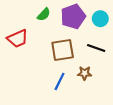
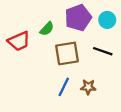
green semicircle: (44, 14) -> (47, 29), moved
brown star: (85, 73) -> (88, 87), moved

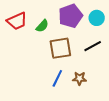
red trapezoid: (19, 41) -> (17, 21), moved
black line: (103, 51) -> (93, 46), turned -48

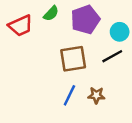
cyan circle: (97, 18) -> (120, 32), moved
green semicircle: (42, 26) -> (51, 13), moved

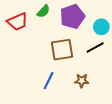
blue line: (69, 95) -> (49, 81), moved

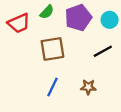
cyan circle: (101, 27) -> (110, 20), moved
brown square: (62, 50) -> (52, 49), moved

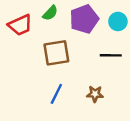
black line: (103, 51) -> (111, 55), turned 30

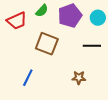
brown square: (56, 53) -> (47, 44), turned 30
blue line: (56, 94) -> (28, 78), moved

